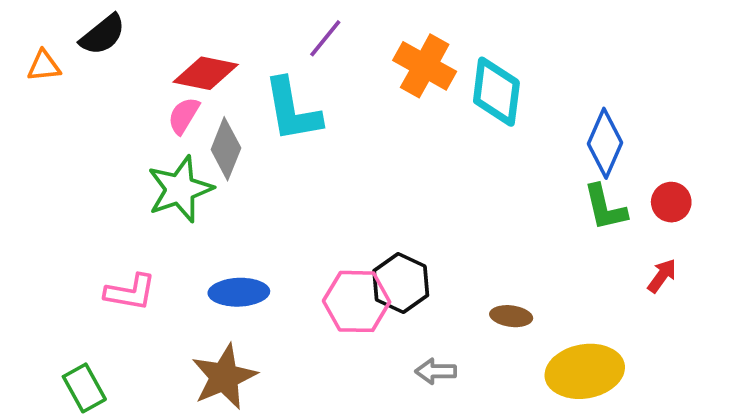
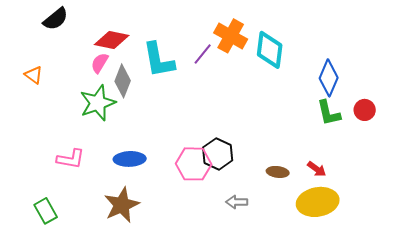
purple line: (325, 38) -> (203, 54), moved
orange triangle: (44, 66) -> (34, 75), moved, turned 42
red arrow: (662, 276) -> (317, 169), moved, turned 90

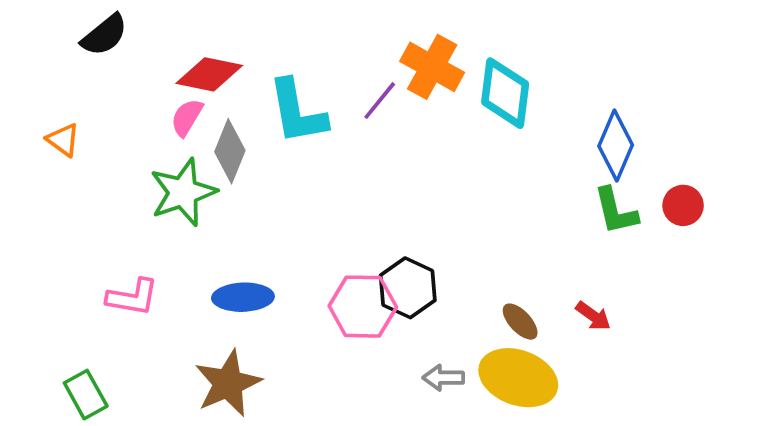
brown ellipse: (278, 172) -> (520, 322), turned 40
yellow ellipse: (318, 202) -> (518, 378), moved, turned 30

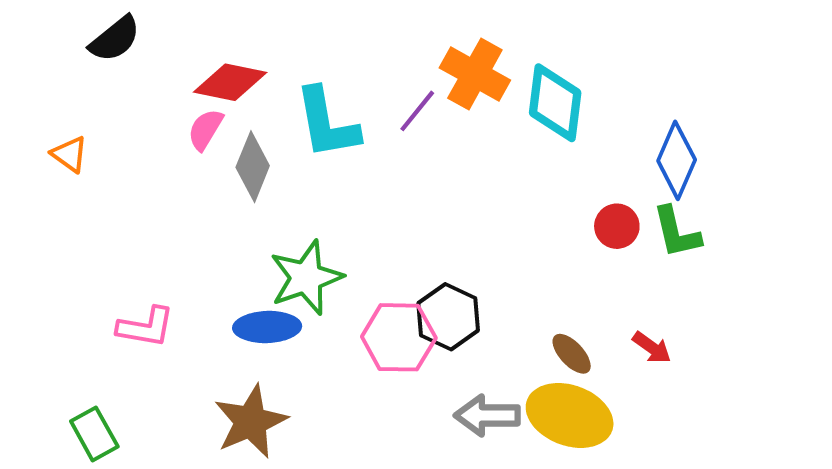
green star: (183, 192) -> (306, 278), moved
red circle: (683, 205) -> (617, 226), moved
gray arrow: (443, 378) -> (487, 415), size x1.4

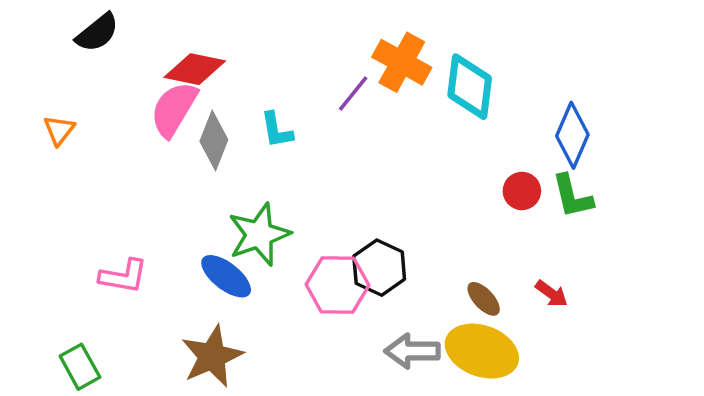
cyan L-shape: (327, 123) -> (277, 130), moved, size x0.6
pink semicircle: (205, 129) -> (174, 109), size x1.6
orange triangle: (70, 154) -> (59, 130), turned 32
blue ellipse: (267, 327) -> (226, 276), turned 40

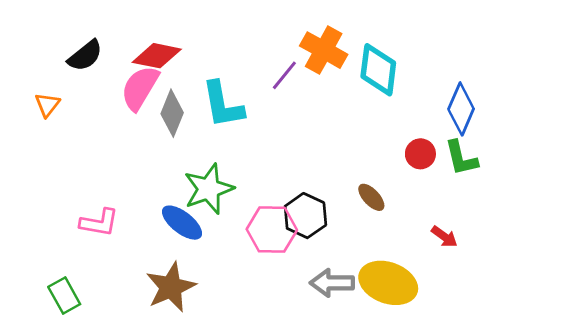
black semicircle: (97, 33) -> (85, 56), moved
cyan L-shape: (277, 130) -> (223, 105), size x1.6
brown ellipse: (484, 299) -> (371, 197), moved

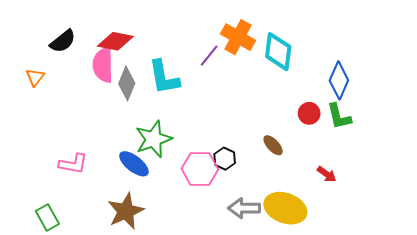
pink semicircle: (140, 88) -> (103, 65), turned -32
black hexagon: (305, 216) -> (225, 159), size x0.7

